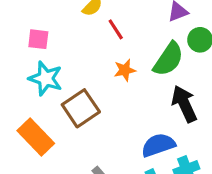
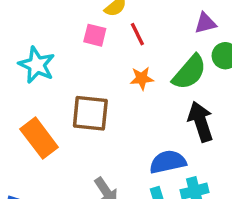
pink square: (38, 39) -> (95, 35), moved
cyan star: (46, 78) -> (37, 65), moved
brown square: (81, 108) -> (90, 113), turned 33

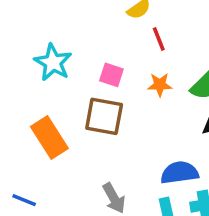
pink square: (95, 35) -> (111, 75), moved

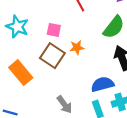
orange star: (160, 85) -> (77, 47), moved
brown square: (104, 116) -> (52, 56), turned 30

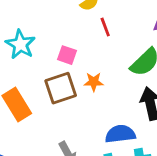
brown square: (52, 56) -> (61, 88), turned 30

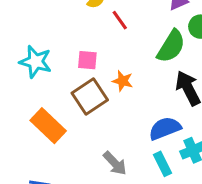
orange star: (94, 82) -> (123, 81), turned 30

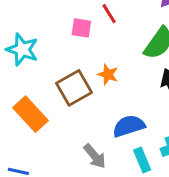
pink square: (87, 60) -> (81, 28), moved
blue semicircle: (165, 128) -> (129, 126), moved

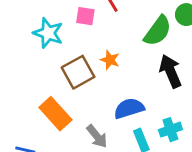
cyan star: (22, 49) -> (48, 33), moved
orange rectangle: (31, 114) -> (55, 114), moved

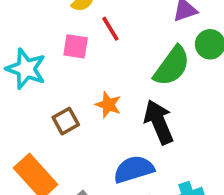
black arrow: (171, 71) -> (159, 122), moved
brown square: (78, 72) -> (66, 121), size x0.6

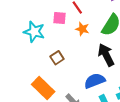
orange star: (108, 105) -> (82, 29), moved

